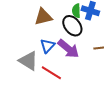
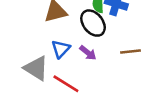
purple arrow: (68, 49) -> (88, 53), size x0.6

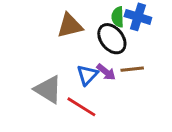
blue triangle: (61, 49) -> (87, 75), moved
brown line: (130, 51) -> (132, 69), moved

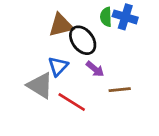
black ellipse: (112, 39) -> (83, 40), moved
brown line: (132, 69) -> (120, 90), moved
blue triangle: (87, 75) -> (58, 66), moved

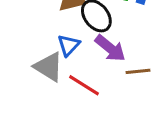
purple arrow: (95, 69) -> (110, 48), size x1.5

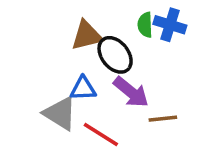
blue triangle: (69, 45) -> (83, 89), turned 45

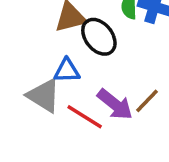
purple arrow: (131, 92) -> (115, 104), moved
brown line: (163, 119) -> (147, 101), turned -40

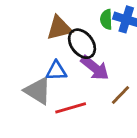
purple arrow: (115, 104) -> (95, 68), moved
red line: (85, 117) -> (71, 108), turned -48

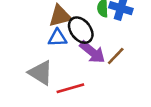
blue triangle: (56, 71) -> (57, 38), moved
brown line: (121, 95) -> (116, 56), moved

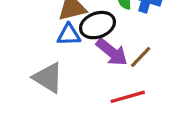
black ellipse: (81, 30) -> (97, 25), turned -72
red line: (70, 88) -> (128, 97), moved

